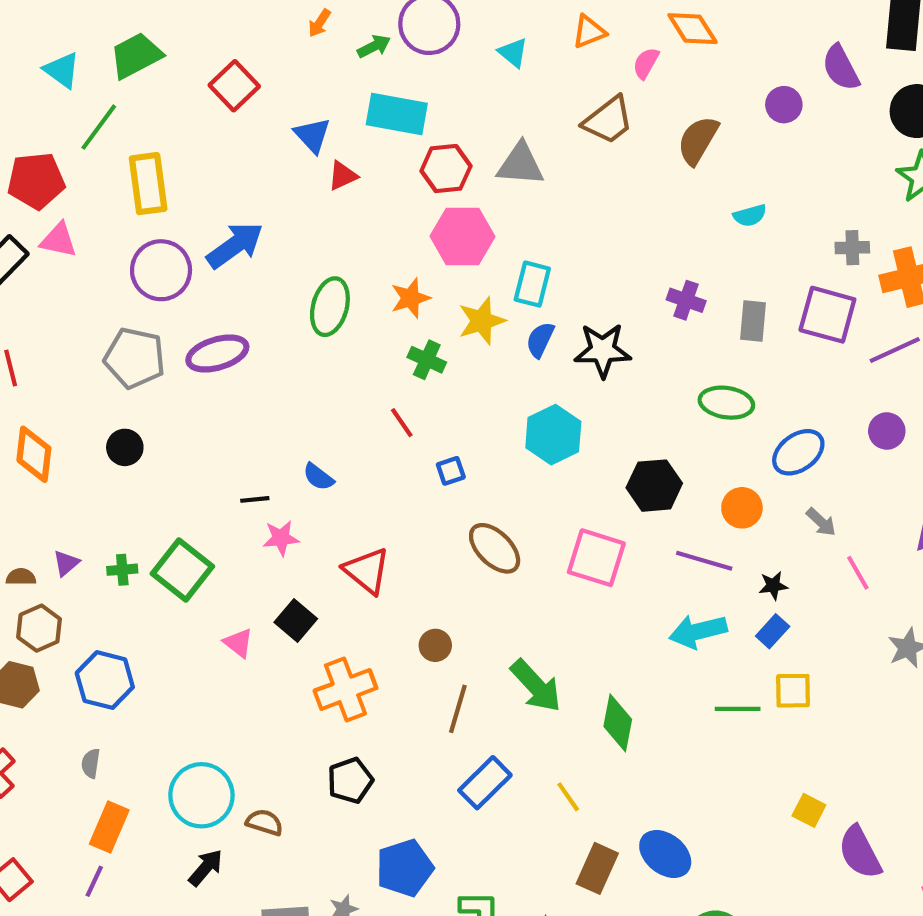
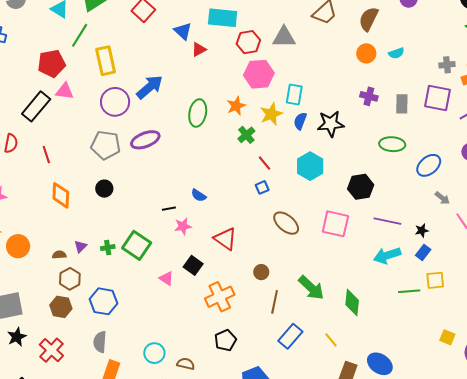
green cross: (427, 360) -> (246, 135), turned 30
red line: (402, 423) -> (265, 163), moved
orange circle: (742, 508) -> (366, 53), moved
gray semicircle: (91, 763) -> (100, 342), size x1.5
cyan circle: (201, 795) -> (154, 353), size x0.7

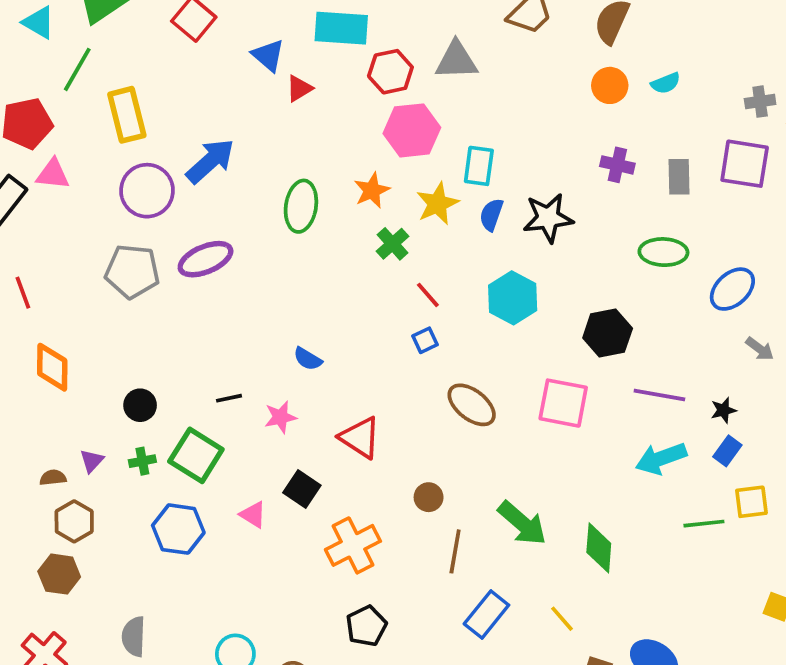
black circle: (104, 189) -> (140, 405), moved
black line: (169, 209) -> (229, 398), moved
blue hexagon: (103, 301) -> (178, 529), moved

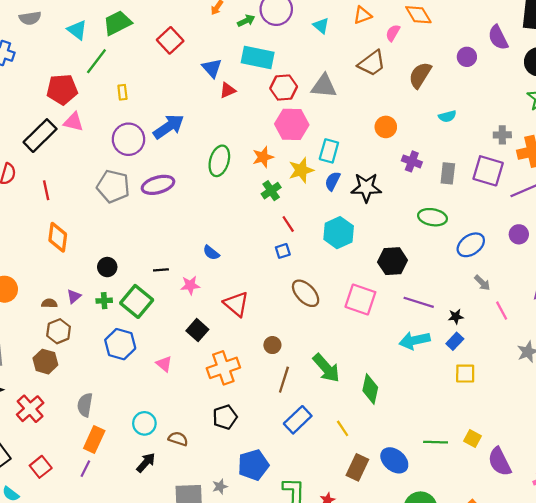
orange circle: (610, 85) -> (386, 127), moved
yellow rectangle: (127, 115) -> (122, 92), size x0.5
pink triangle: (253, 515) -> (164, 364), moved
green line: (704, 524) -> (436, 442), moved

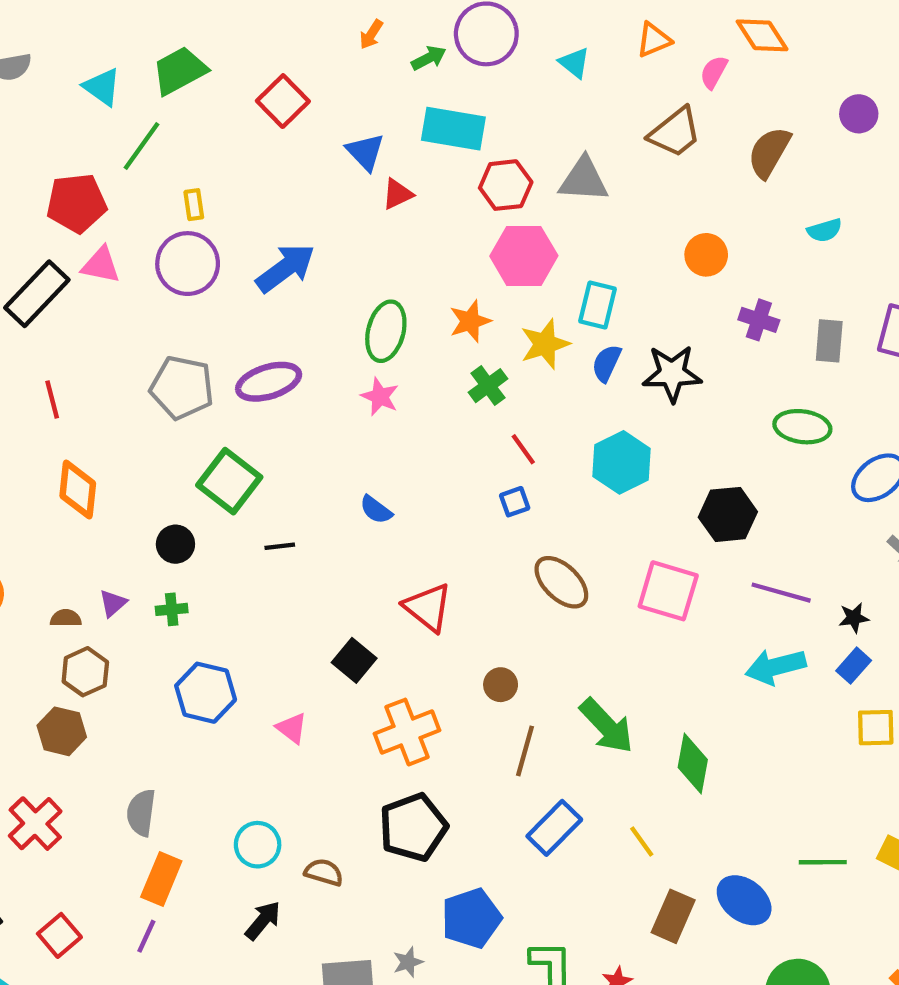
purple circle: (128, 139) -> (188, 264), moved
pink star: (190, 285) -> (380, 397), moved, turned 30
green square: (137, 301) -> (229, 481), moved
black pentagon: (225, 417) -> (413, 827), size x1.4

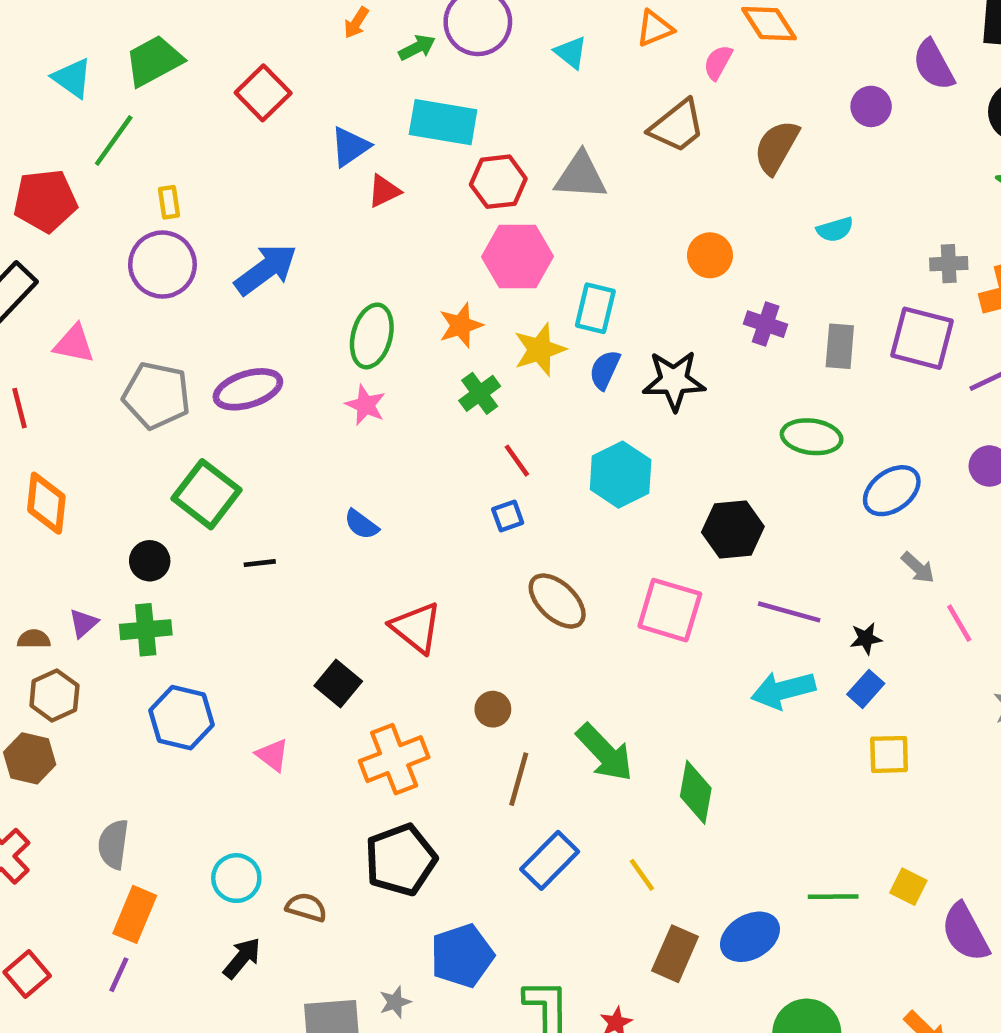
blue triangle: (365, 152) -> (350, 147), turned 39
pink triangle: (101, 265) -> (74, 344), moved
green cross: (172, 609) -> (146, 630), size x1.5
blue ellipse: (744, 900) -> (750, 937), turned -68

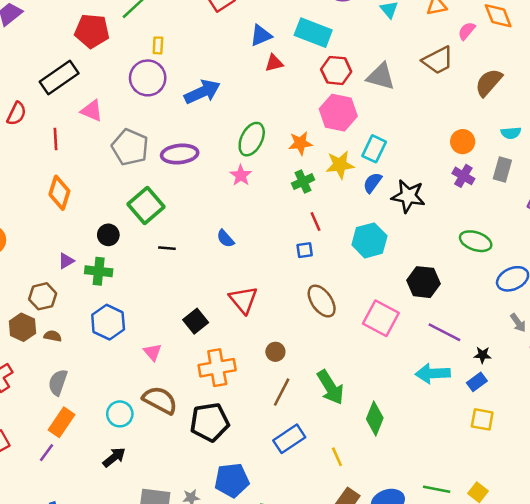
orange circle: (710, 255) -> (463, 142), moved
gray rectangle: (840, 346) -> (502, 170), moved
brown semicircle: (34, 639) -> (53, 336), moved
brown semicircle: (306, 907) -> (160, 400), moved, size x1.6

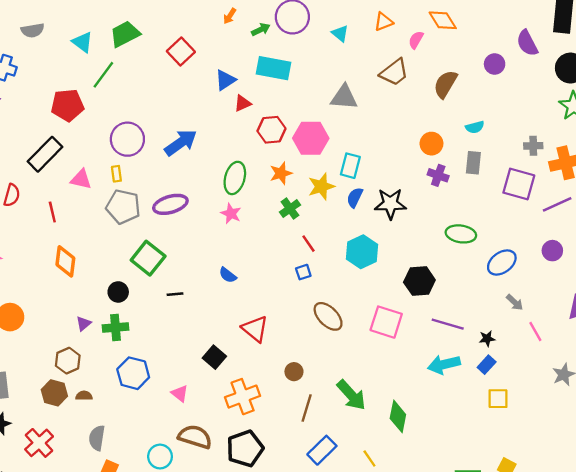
yellow rectangle: (158, 45) -> (116, 174), moved
red hexagon: (336, 70) -> (271, 130), moved

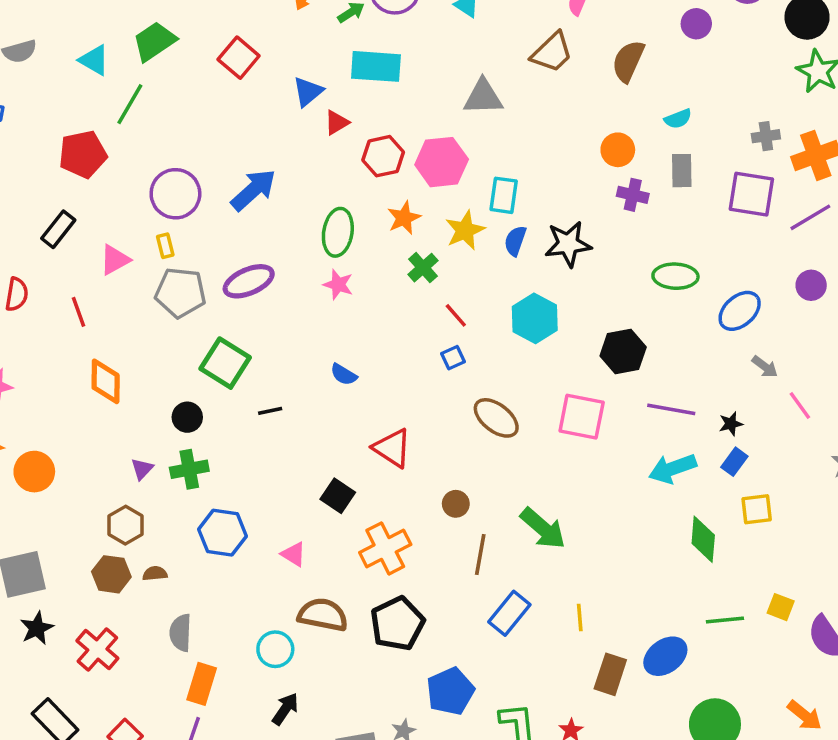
black rectangle: (45, 154) -> (58, 229), size x0.7
pink triangle: (81, 179) -> (115, 260), turned -35
green diamond: (398, 416) -> (703, 539), moved
yellow line: (369, 459) -> (580, 617), turned 36

